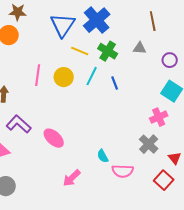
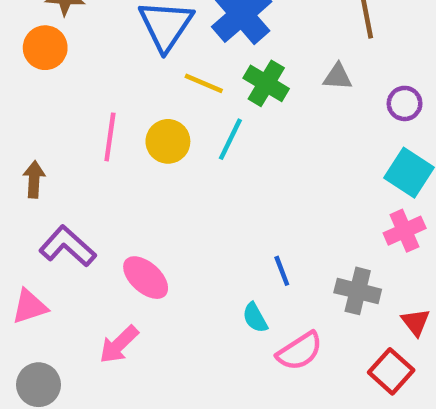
blue line: (115, 83) -> (282, 271), moved
pink cross: (159, 117) -> (405, 231), moved
gray cross: (149, 144) -> (358, 291), turned -30
pink semicircle: (123, 171) -> (300, 351), turned -35
pink arrow: (72, 178) -> (119, 345), moved

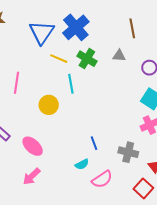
cyan line: (230, 139) -> (71, 84), turned -36
yellow circle: (168, 141) -> (49, 105), moved
cyan semicircle: (255, 318) -> (82, 164), turned -88
pink arrow: (119, 345) -> (32, 176), moved

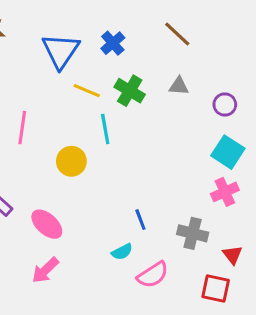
blue cross: (76, 27) -> (113, 43), size x0.6
brown line: (132, 28) -> (177, 34), moved, turned -36
red square: (143, 188) -> (216, 289), turned -30

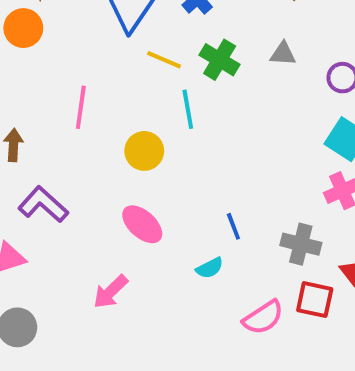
pink ellipse: (47, 224) -> (142, 224), moved
pink semicircle: (153, 275) -> (263, 317), moved
red square: (216, 289) -> (315, 300), moved

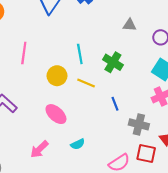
yellow line: (164, 60) -> (86, 83), moved
green cross: (220, 60) -> (113, 62), moved
blue line: (233, 226) -> (115, 104), moved
cyan semicircle: (210, 268) -> (78, 144), moved

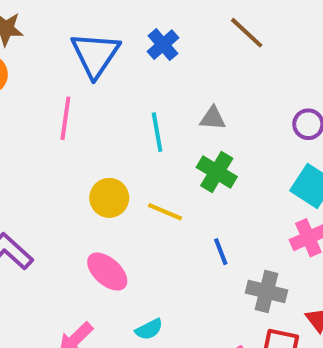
gray triangle: (130, 25) -> (213, 118), moved
pink line: (24, 53) -> (65, 118), moved
cyan line: (80, 54) -> (157, 132), moved

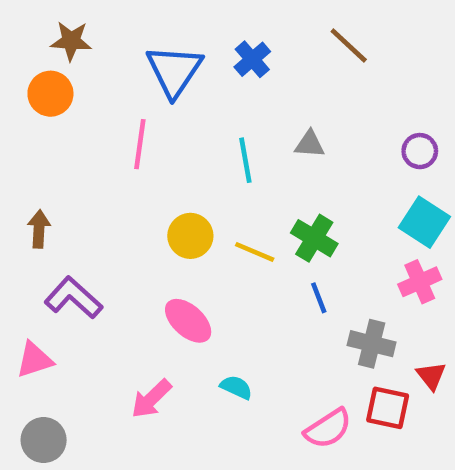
green cross: (217, 172) -> (314, 238), moved
cyan semicircle: (149, 329) -> (236, 387), turned -128

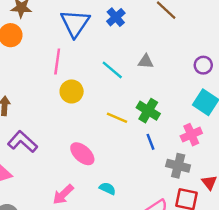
cyan line: (245, 160) -> (112, 70), turned -40
yellow circle: (190, 236) -> (72, 91), moved
pink cross: (420, 282) -> (191, 135), moved

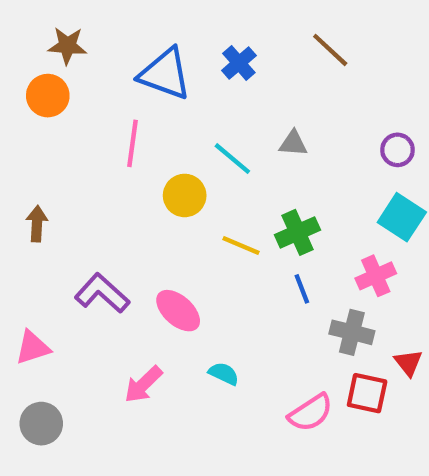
blue triangle: (75, 23) -> (165, 74), turned -44
yellow circle: (72, 91) -> (185, 195), moved
green cross: (148, 111) -> (298, 232), turned 35
purple L-shape: (22, 142) -> (102, 293), moved

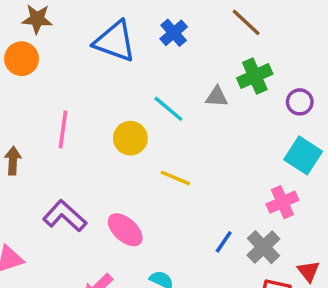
pink line: (132, 143) -> (63, 130), moved
green cross: (298, 232) -> (255, 76), moved
blue line: (302, 289) -> (224, 242), moved, turned 55
gray cross: (352, 332) -> (263, 247), turned 32

